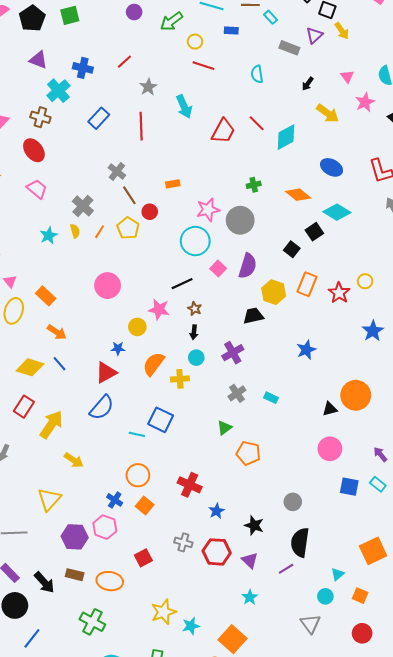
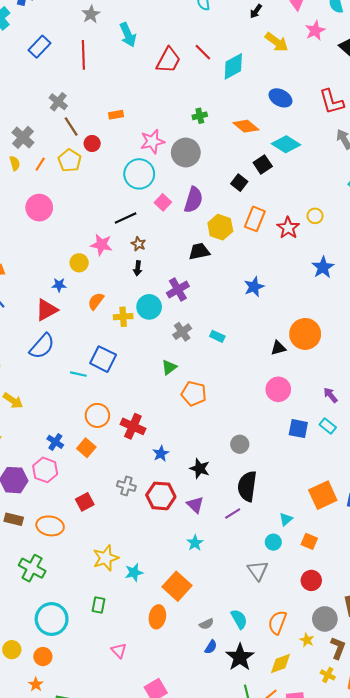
pink circle: (108, 286) -> (39, 208), moved
cyan circle: (196, 358) -> (149, 307), moved, size x1.5
orange semicircle: (154, 364) -> (96, 301), size x0.7
orange circle: (138, 475) -> (97, 415), moved

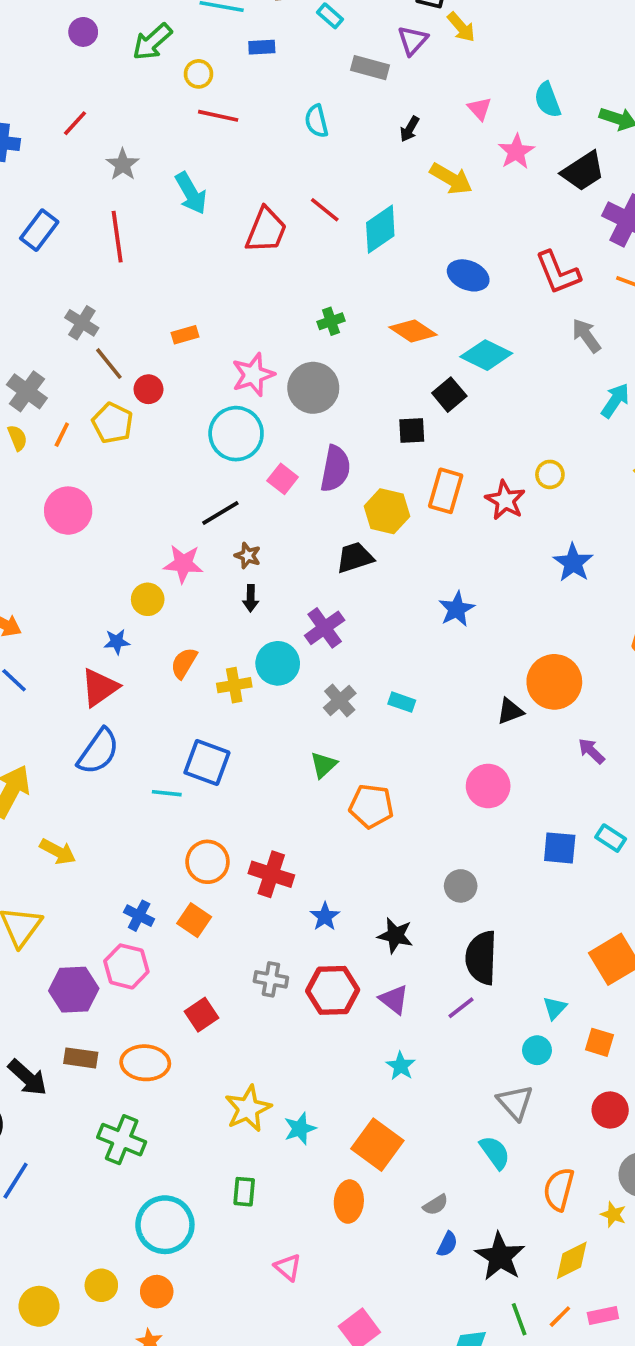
black square: (239, 183) -> (412, 430), turned -35
pink circle: (278, 389) -> (488, 786), moved
purple arrow: (330, 395) -> (591, 751), moved
cyan semicircle: (239, 619) -> (495, 1152), moved

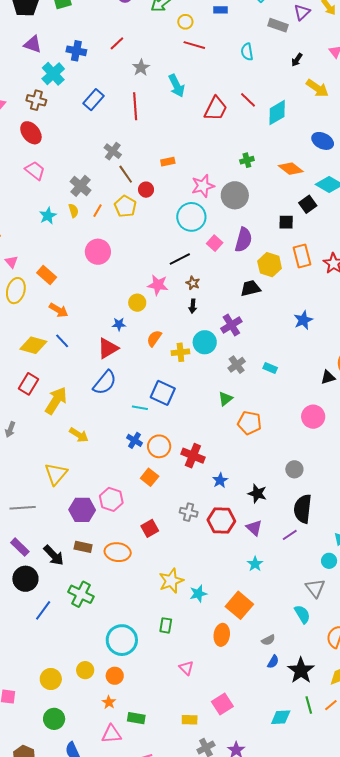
orange rectangle: (446, 491) -> (302, 256), turned -35
blue cross: (139, 916) -> (135, 440), moved
green cross: (122, 1140) -> (81, 594), moved

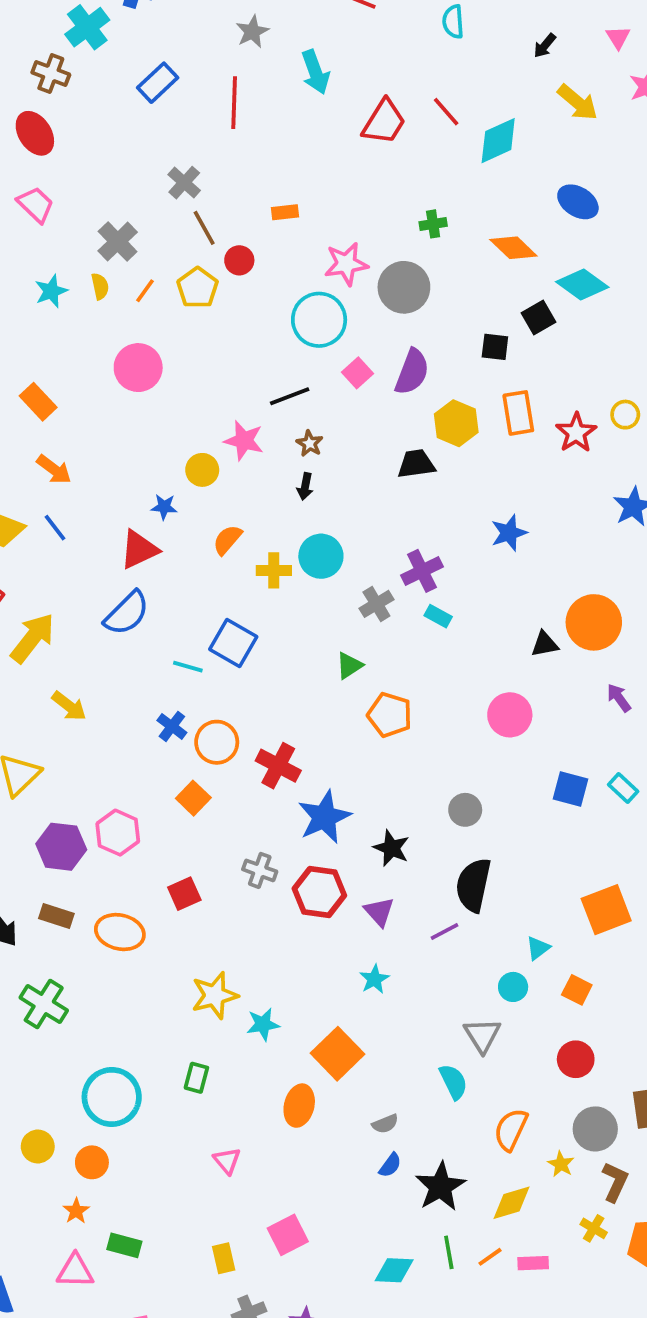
purple cross: (231, 325) -> (422, 571), moved
blue star: (220, 480) -> (324, 817), size x1.8
yellow rectangle: (190, 720) -> (224, 1258), turned 70

